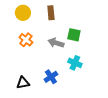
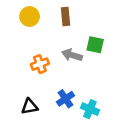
orange cross: (26, 40) -> (40, 64), moved, turned 32
cyan cross: (75, 63) -> (90, 109), moved

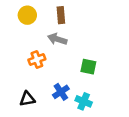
green square: (95, 45) -> (88, 67), moved
gray arrow: (72, 55) -> (57, 39), moved

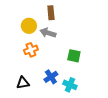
yellow circle: (27, 15) -> (29, 26), moved

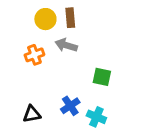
yellow circle: (29, 26) -> (45, 19), moved
orange cross: (31, 50) -> (34, 55), moved

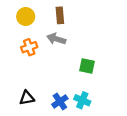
yellow circle: (45, 19) -> (26, 16), moved
blue cross: (70, 106) -> (60, 101), moved

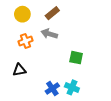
brown rectangle: (60, 15) -> (52, 13), turned 56
black triangle: (27, 98) -> (19, 70), moved

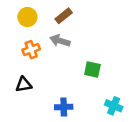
cyan cross: (72, 87) -> (114, 106), moved
blue cross: (52, 89) -> (64, 107), turned 32

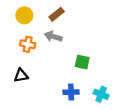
orange cross: (31, 50) -> (28, 44), turned 32
blue cross: (64, 107) -> (71, 92), moved

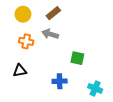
blue cross: (71, 92) -> (60, 81), moved

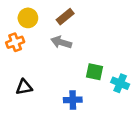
orange cross: (26, 41) -> (15, 42), moved, turned -32
cyan cross: (95, 88) -> (120, 83), moved

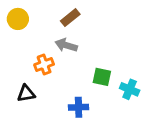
yellow circle: (28, 18) -> (18, 19), moved
orange cross: (15, 42) -> (44, 64), moved

